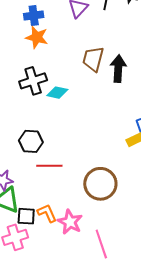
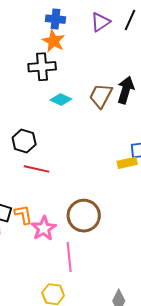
brown trapezoid: (93, 59) -> (101, 96), moved
black cross: (33, 81) -> (42, 67), moved
brown circle: (100, 184) -> (84, 216), moved

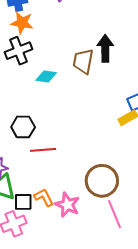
pink line: (69, 257) -> (114, 214), moved

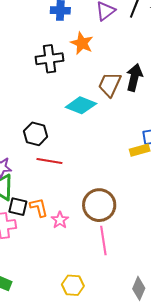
orange star: (22, 23) -> (82, 43), moved
cyan diamond: (46, 76) -> (81, 105), moved, size x1.4
pink star: (67, 205) -> (60, 220), size x0.7

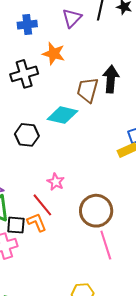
black hexagon: (36, 134) -> (27, 135), moved
red line: (49, 161) -> (42, 205), moved, turned 50
pink star: (60, 220) -> (56, 182), moved

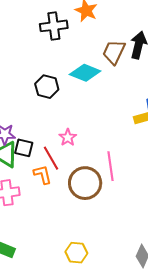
brown circle: (96, 211) -> (85, 183), moved
black square: (16, 225) -> (24, 148), moved
pink line: (106, 245) -> (111, 166), moved

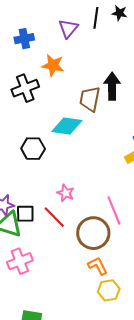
orange L-shape: (43, 175) -> (98, 266), moved
yellow hexagon: (76, 253) -> (109, 290), moved

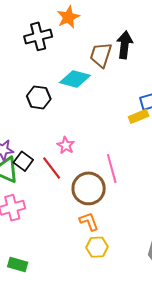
orange star: (53, 65) -> (68, 17), turned 30
black square: (25, 214) -> (23, 161), turned 30

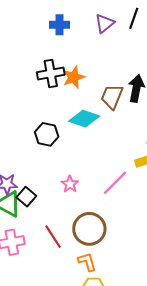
orange star: (68, 17) -> (74, 77), moved
red line: (52, 168) -> (53, 237), moved
pink line: (112, 168) -> (115, 183), moved, turned 56

